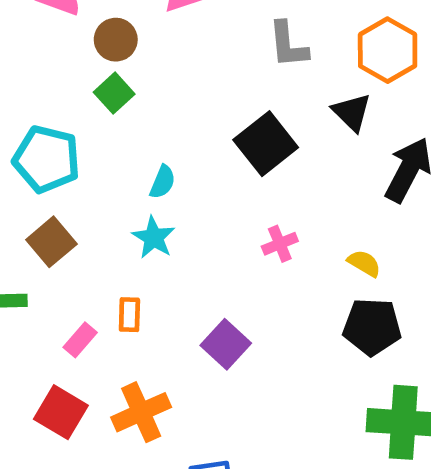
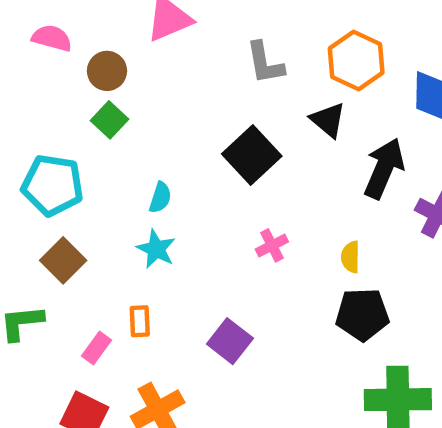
yellow semicircle: (364, 263) -> (351, 257), turned -116

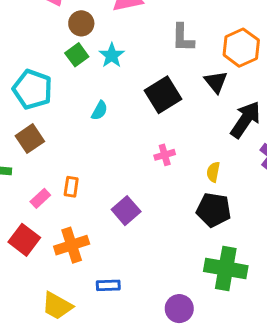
cyan star: (156, 249) -> (112, 55), moved

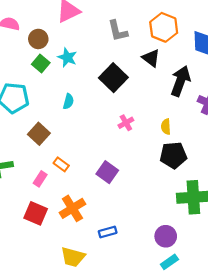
brown square: (30, 139) -> (39, 134), moved
orange rectangle: (71, 187) -> (61, 164), turned -48

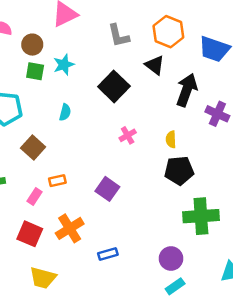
cyan star: (67, 57) -> (64, 65), turned 30
green square: (41, 64) -> (35, 71), turned -30
orange rectangle: (61, 164) -> (57, 181), turned -48
yellow trapezoid: (73, 257) -> (43, 278), moved

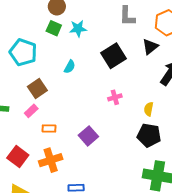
black triangle: (155, 65) -> (150, 47), turned 30
orange rectangle: (57, 181) -> (49, 129), moved
pink rectangle: (34, 197) -> (31, 111), moved

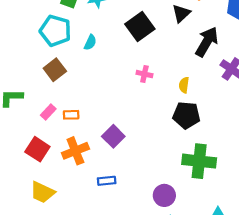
cyan pentagon: (23, 52) -> (55, 31), moved
pink cross: (115, 97) -> (144, 74), turned 32
pink rectangle: (31, 111) -> (48, 112), moved
purple square: (88, 136) -> (113, 136), moved

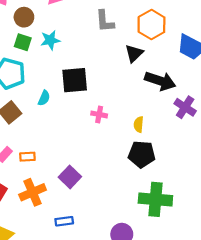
black square: (140, 26) -> (75, 80), moved, turned 32
cyan semicircle: (90, 42) -> (44, 98), moved
black arrow: (207, 42) -> (160, 81), turned 80

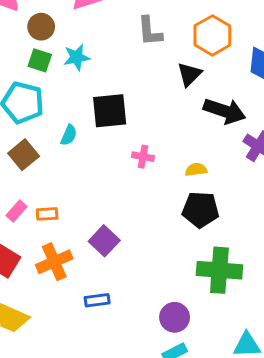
yellow semicircle: (139, 124) -> (196, 170), turned 77

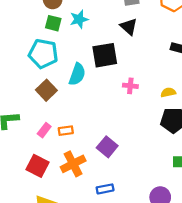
black triangle: (189, 74) -> (129, 27), moved, turned -30
cyan semicircle: (69, 135) -> (77, 74), size x1.5

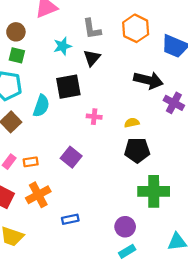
cyan star: (79, 19) -> (63, 46), moved
black triangle: (129, 27) -> (92, 58), turned 30
purple square: (107, 147) -> (71, 157), moved

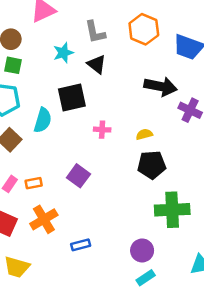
black triangle: (92, 58) -> (97, 64), turned -30

